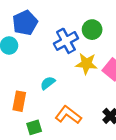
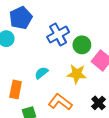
green circle: (92, 30) -> (82, 45), moved
yellow star: (86, 64) -> (77, 74), moved

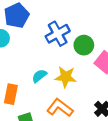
yellow star: (77, 74) -> (66, 77), moved

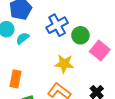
cyan semicircle: (39, 76) -> (23, 38), moved

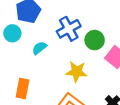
cyan semicircle: (23, 38) -> (39, 48), moved

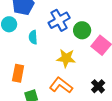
cyan semicircle: (39, 48) -> (33, 37), turned -56

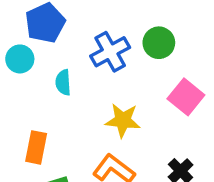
green circle: (82, 30) -> (159, 43), moved

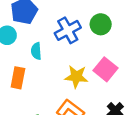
pink square: (186, 97) -> (105, 69), moved
orange rectangle: (36, 147) -> (18, 78), moved

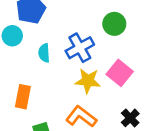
blue cross: (68, 30) -> (80, 48), moved
orange rectangle: (18, 78) -> (23, 97), moved

